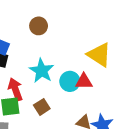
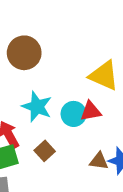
brown circle: (39, 26) -> (24, 53), size x1.5

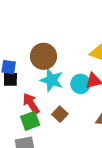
brown circle: (24, 53) -> (44, 56), moved

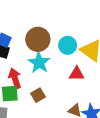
cyan circle: (81, 84) -> (68, 45), moved

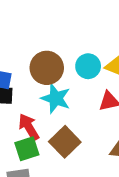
brown square: (38, 95) -> (65, 142), size x1.5

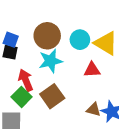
cyan star: (56, 98) -> (50, 61), turned 30
green square: (27, 149) -> (21, 97), turned -36

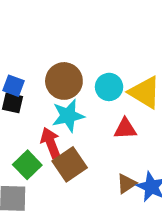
red arrow: (26, 80) -> (51, 143), moved
brown triangle: (94, 110) -> (126, 184), turned -49

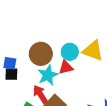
red triangle: (125, 129) -> (66, 67), moved

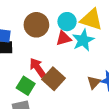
cyan star: (48, 75) -> (83, 40), moved

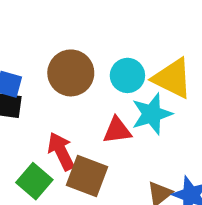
red triangle: (64, 38) -> (117, 130), moved
brown square: (53, 79) -> (87, 176), turned -30

